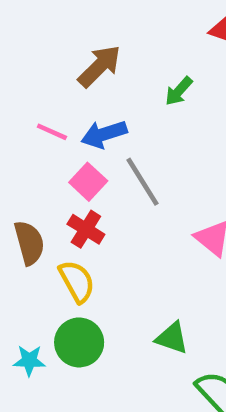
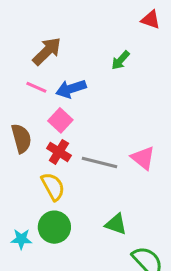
brown arrow: (99, 66) -> (47, 51), moved
gray line: (143, 182) -> (99, 162), moved, turned -44
brown semicircle: (29, 243) -> (21, 138), moved

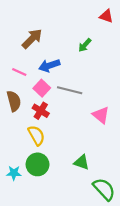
pink line: (36, 87) -> (19, 72), moved
gray line: (99, 162) -> (70, 90), moved

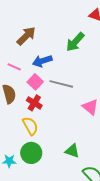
green arrow: (85, 45) -> (75, 42), size x1.5

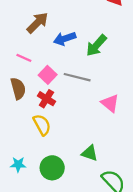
green arrow: (75, 42) -> (96, 45), moved
blue arrow: (42, 61) -> (65, 39), moved
green circle: (31, 153) -> (52, 168), moved

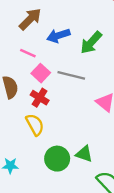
pink line: (24, 58) -> (28, 53), moved
green circle: (52, 168) -> (57, 159), moved

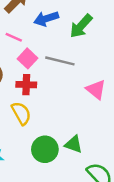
red cross: (40, 98) -> (26, 85), turned -30

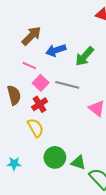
red cross: (26, 85) -> (40, 104), turned -35
green triangle: (74, 144) -> (78, 163), moved

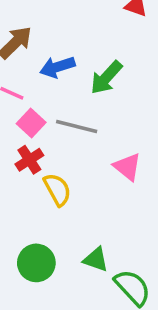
yellow semicircle: (35, 128) -> (57, 189), moved
green circle: (55, 157) -> (36, 263), moved

